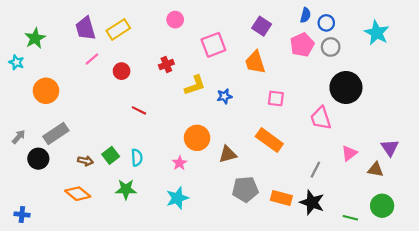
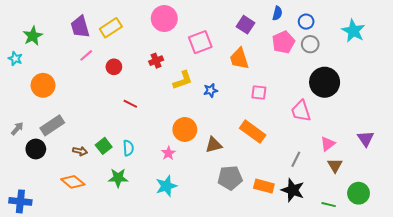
blue semicircle: (305, 15) -> (277, 13), moved
pink circle: (175, 20) -> (164, 18), size x1.6
brown triangle: (376, 170) -> (335, 165), moved, turned 49
blue cross: (22, 214) -> (20, 201), size x1.5

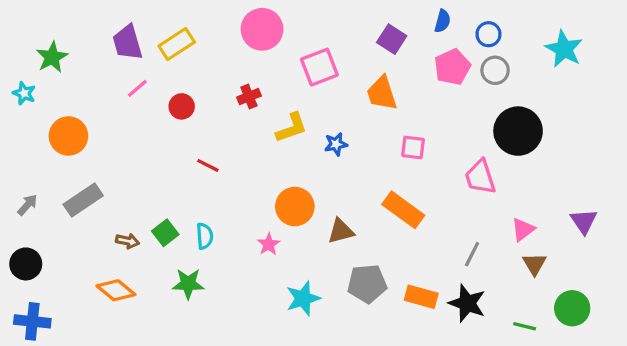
black circle: (36, 149) -> (26, 264), moved
cyan star: (166, 186) -> (303, 298), moved

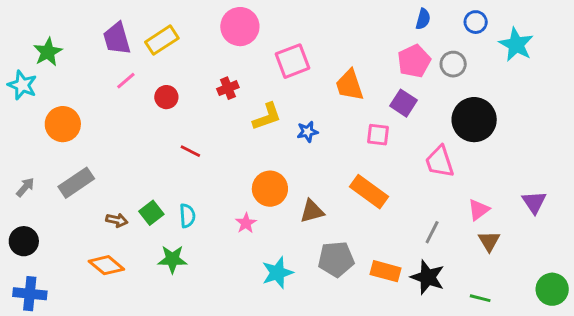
blue semicircle: (443, 21) -> (423, 19), moved
blue circle: (488, 34) -> (476, 22), moved
purple square: (392, 39) -> (404, 103), moved
cyan star: (24, 93) -> (22, 85), size x1.4
green circle: (572, 308) -> (552, 289), moved

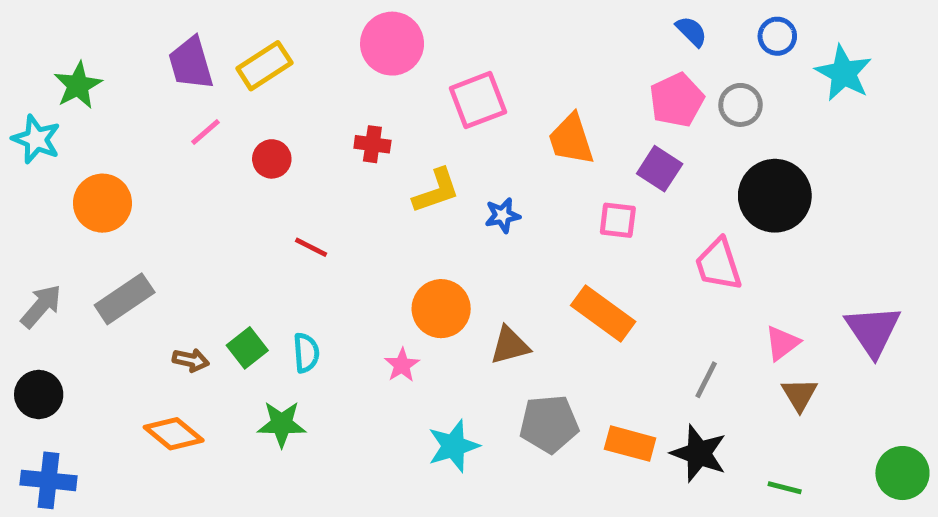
blue semicircle: (423, 19) -> (691, 31), turned -60
red cross: (228, 88) -> (372, 144), turned 30
gray arrow: (25, 187) -> (41, 306), size x1.4
purple triangle: (534, 202) -> (873, 331), size x1.4

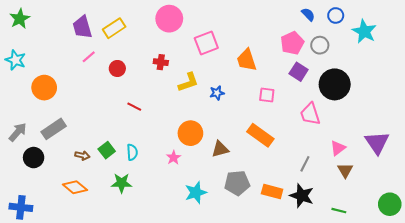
blue semicircle: (691, 31) -> (308, 14), moved
green star: (78, 85) -> (20, 19), moved
purple square: (660, 169) -> (299, 72), moved
black circle: (39, 394) -> (34, 158), moved

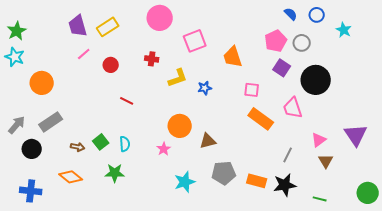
green star: (20, 19) -> (17, 31), moved
cyan star: (364, 31) -> (344, 30), size x0.7
orange rectangle: (260, 135) -> (261, 119), moved
black star: (302, 196) -> (285, 185), turned -30
blue cross: (21, 207) -> (31, 191), moved

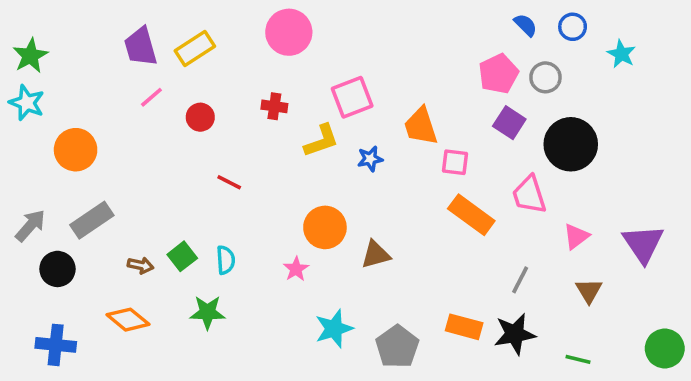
pink square: (195, 41) -> (352, 97), moved
orange trapezoid: (233, 57) -> (421, 126), moved
pink triangle: (319, 140) -> (576, 236), moved
gray pentagon: (224, 173) -> (397, 347), moved, turned -30

